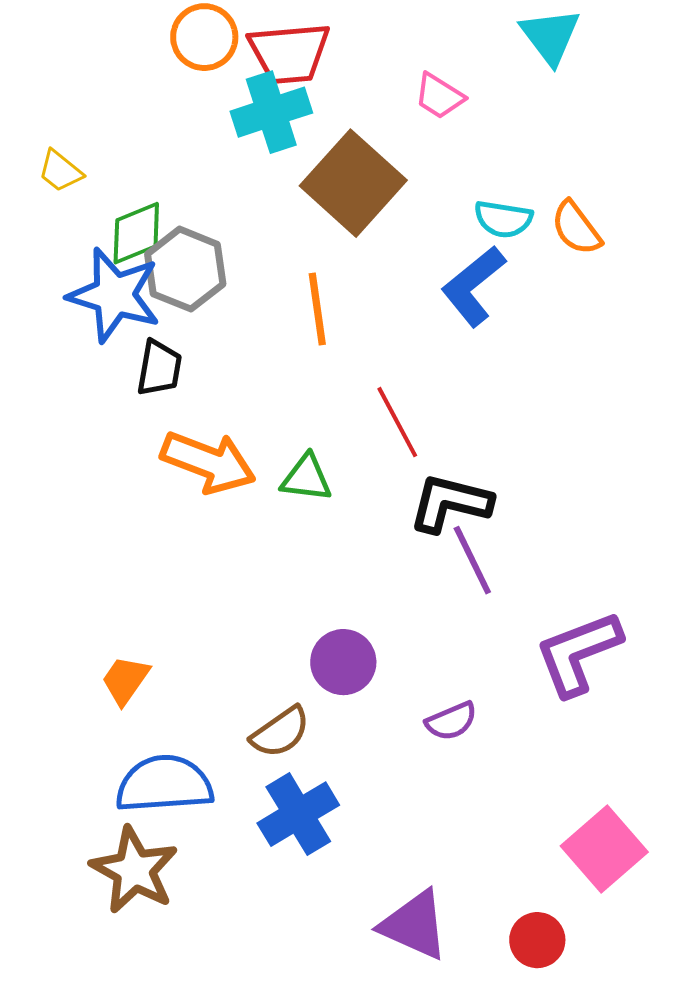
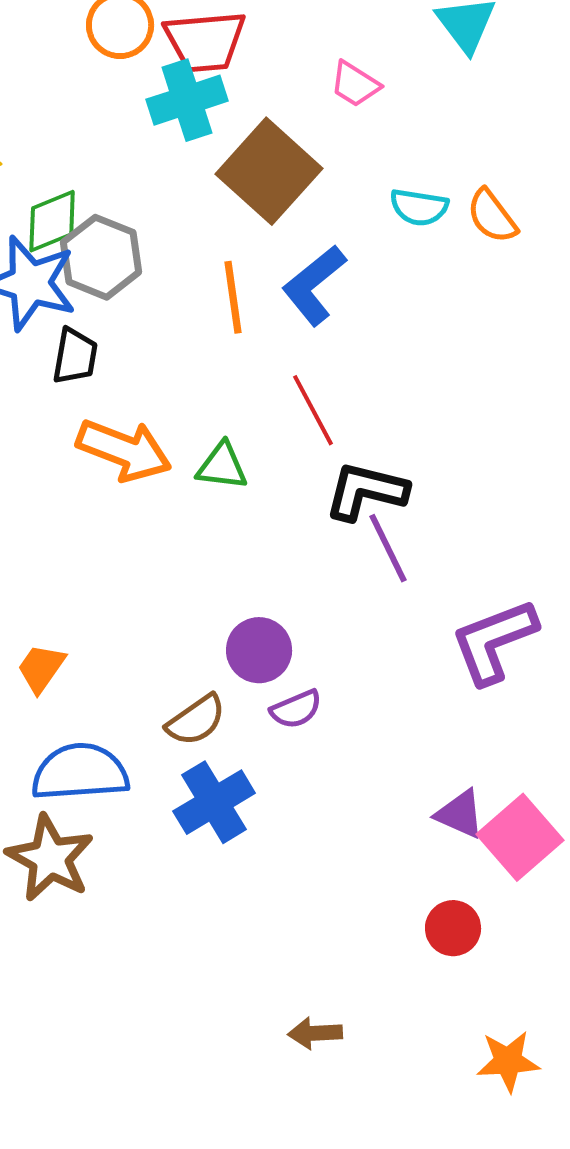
blue L-shape: (473, 286) -> (314, 285), moved
purple semicircle: (451, 721) -> (296, 709), moved
purple triangle: (414, 925) -> (460, 814), moved, size x0.7

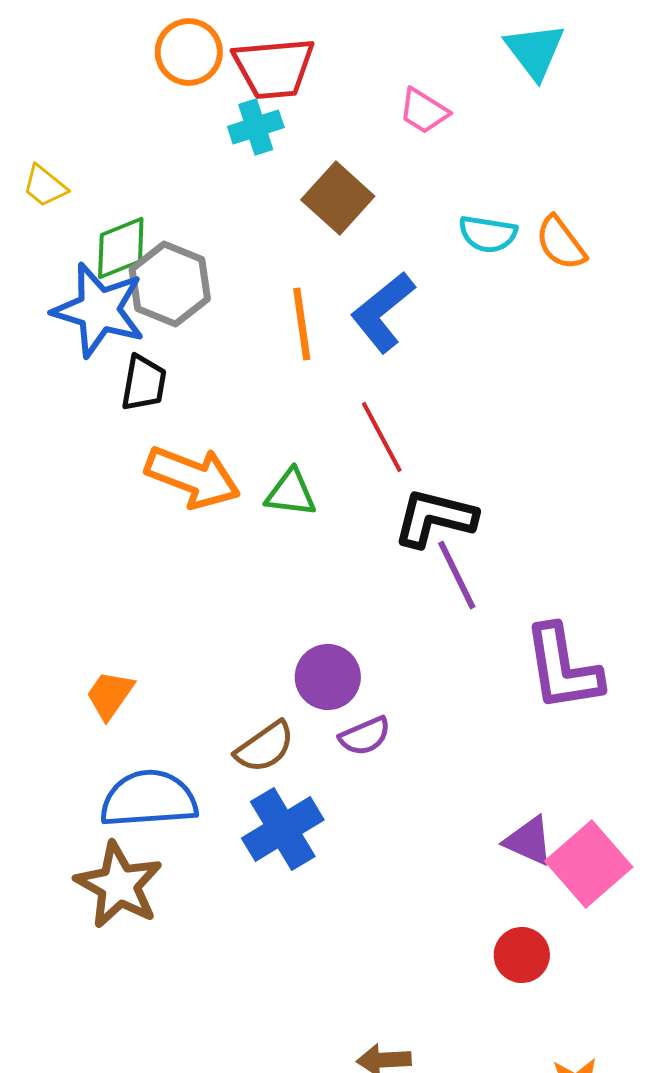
cyan cross: (187, 100) -> (256, 127), size x0.7
brown square: (269, 171) -> (338, 198), size x0.7
purple L-shape: (494, 641) -> (563, 668), turned -78

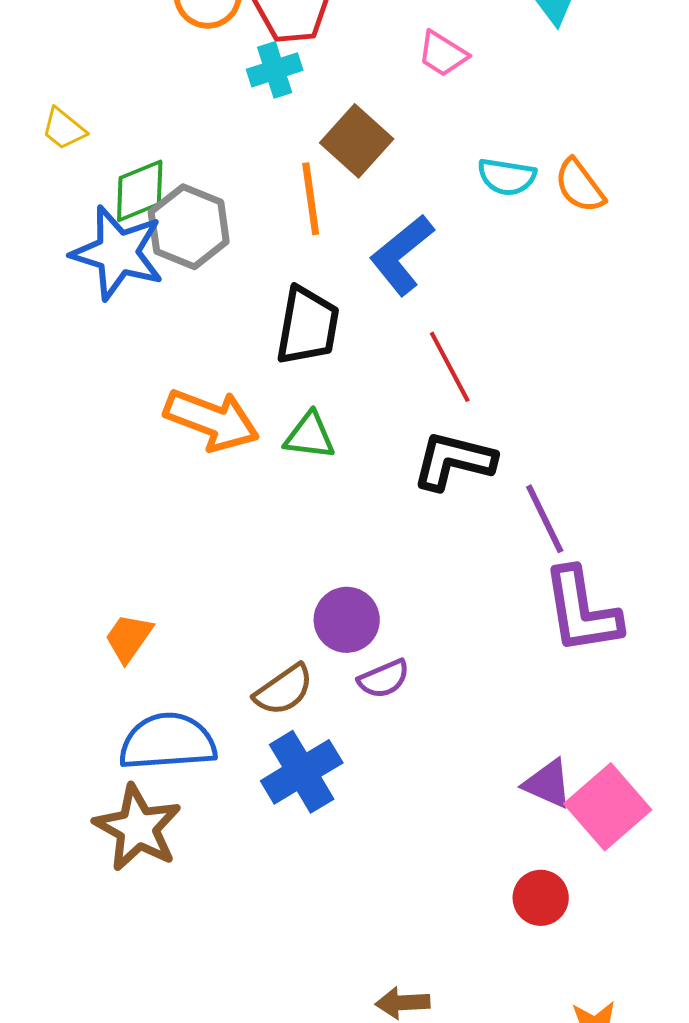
orange line: (302, 324) -> (311, 199), moved
black trapezoid: (144, 383) -> (308, 326), moved, size x1.4
red line: (382, 437) -> (450, 367), moved
purple line: (457, 575) -> (545, 519), moved

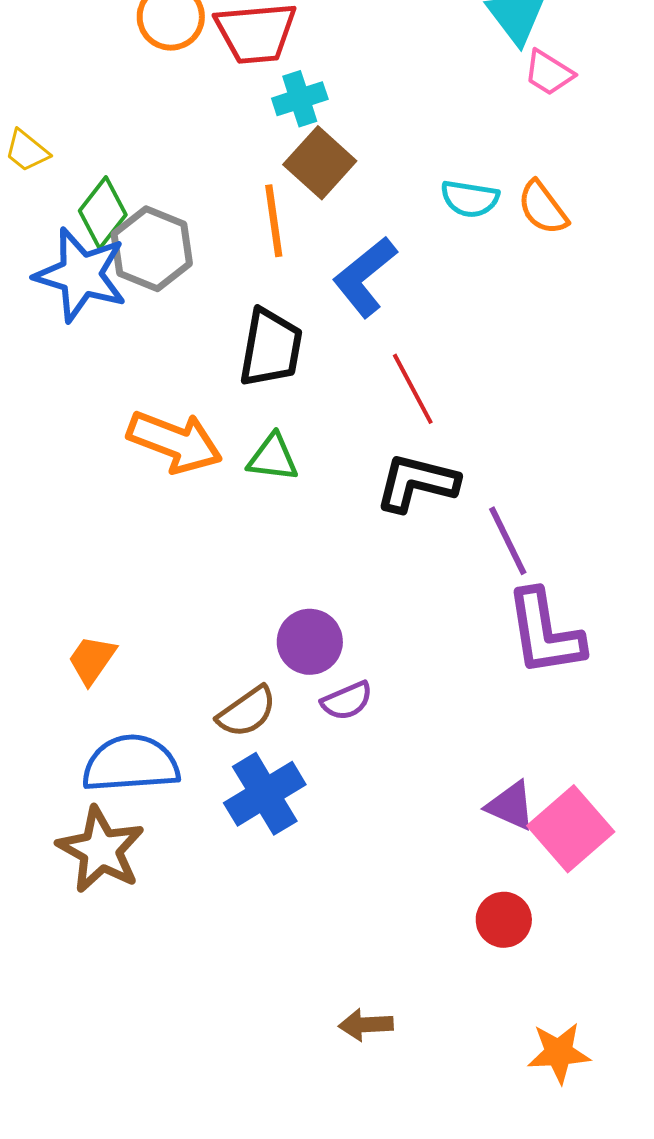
pink trapezoid: (443, 54) -> (549, 73), moved
cyan cross: (275, 70) -> (300, 99), moved
green diamond: (140, 191) -> (103, 213), turned -30

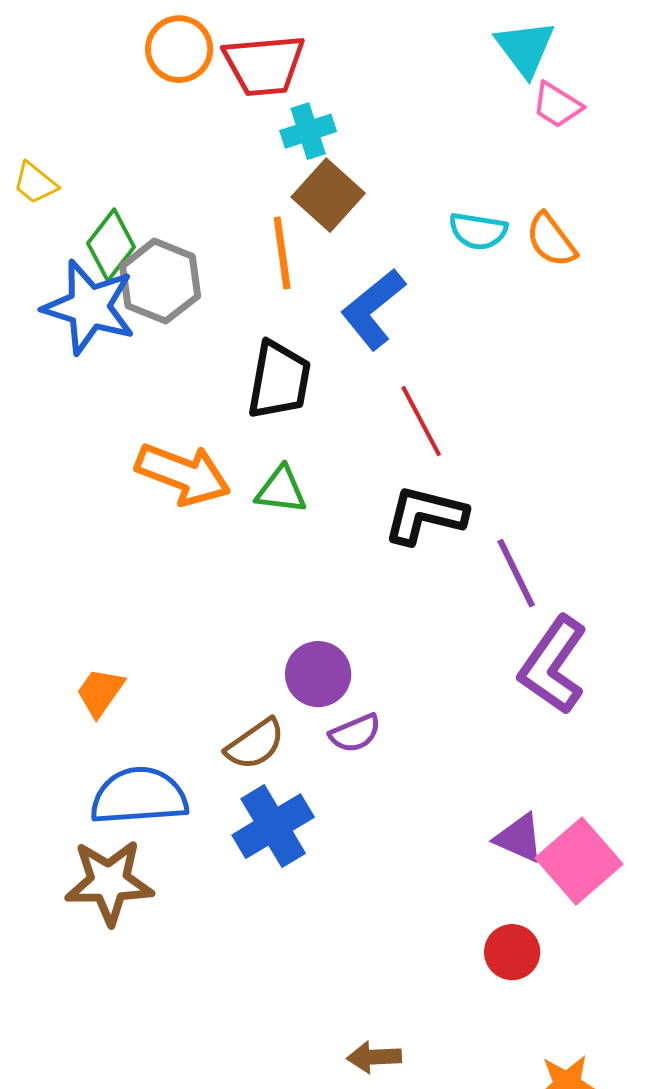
purple L-shape: (545, 633) -> (553, 665), turned 44
brown star: (101, 850) -> (109, 882), turned -30

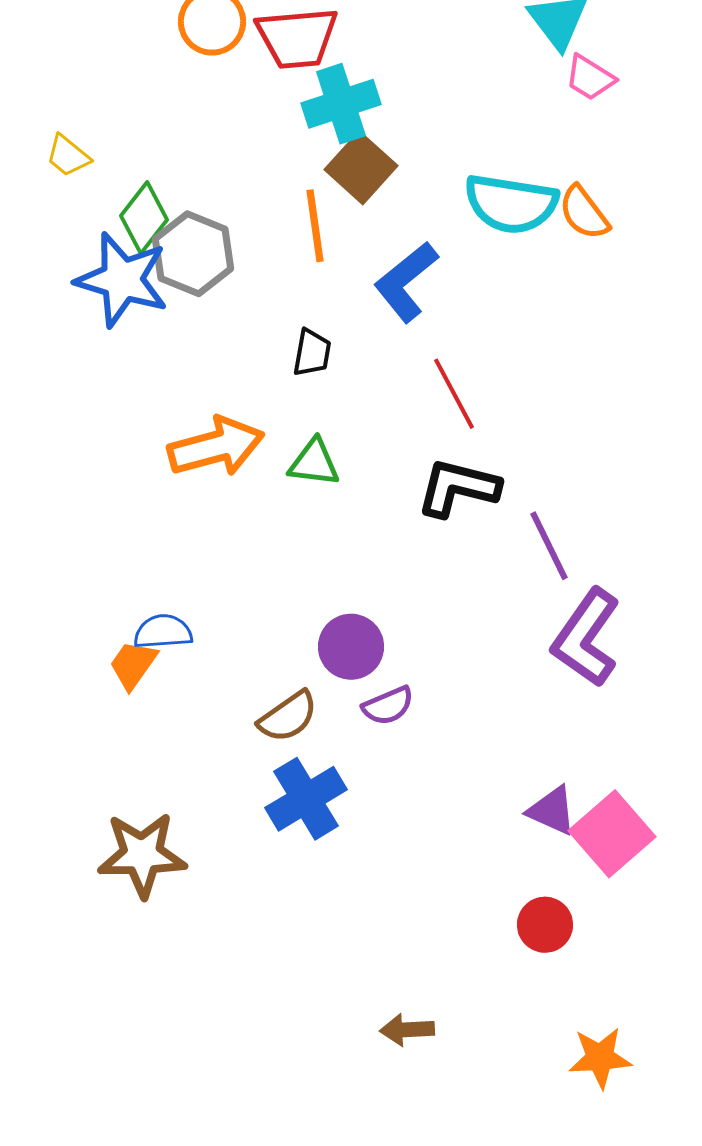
cyan cross: (308, 131) -> (341, 104), size x1.4
cyan semicircle: (478, 231) -> (511, 204), size x1.6
black trapezoid: (279, 380) -> (312, 353), size x0.6
orange arrow: (183, 474) -> (216, 447), turned -36
blue semicircle: (139, 796) -> (163, 632), moved, size x0.6

